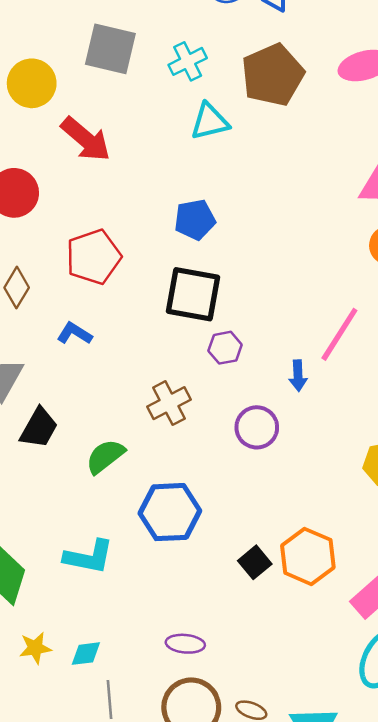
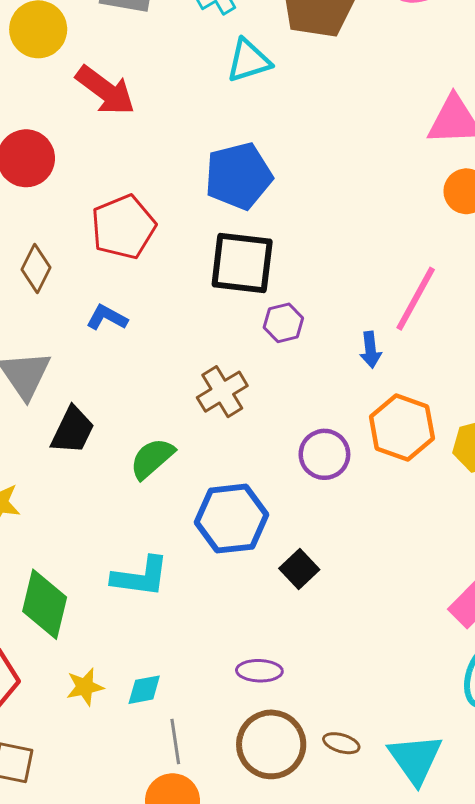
blue pentagon: (195, 220) -> (239, 176), size x1.4
purple circle: (257, 427) -> (324, 454), moved
orange hexagon: (308, 556) -> (402, 428), moved
black square: (255, 562) -> (299, 569), moved

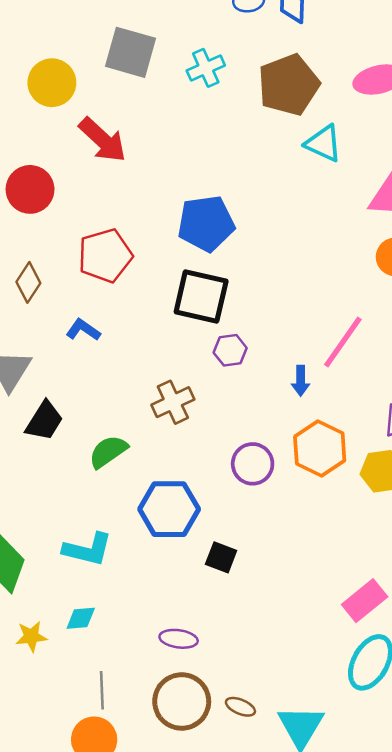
cyan triangle: (249, 61) -> (323, 143), moved, turned 36
black square: (299, 569) -> (221, 557), turned -32
cyan diamond: (144, 690) -> (81, 618), moved

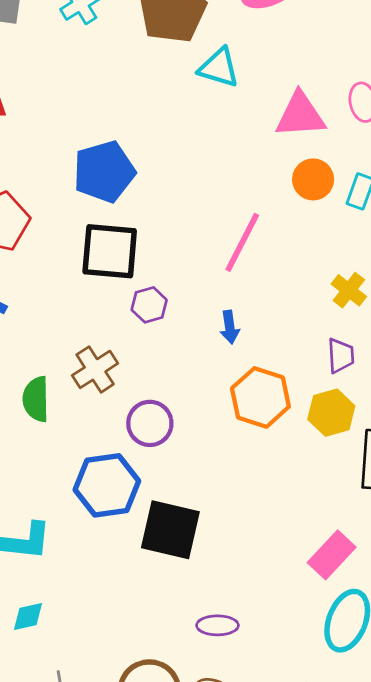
pink line: (343, 342) -> (242, 242), moved
green semicircle: (108, 452) -> (36, 399), moved, turned -48
purple circle: (253, 464) -> (150, 423), moved
black square: (221, 557) -> (170, 530), size x1.8
purple ellipse: (179, 639) -> (217, 625), moved

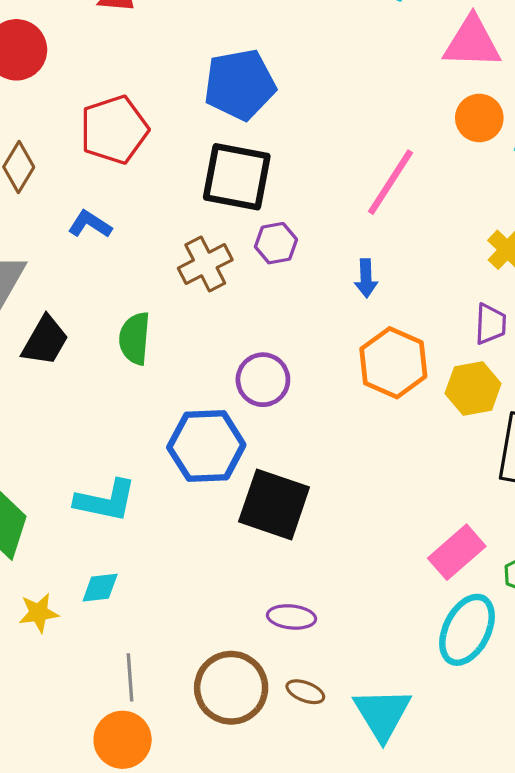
brown cross: (95, 369) -> (205, 264), moved
purple ellipse: (217, 625) -> (291, 617), moved

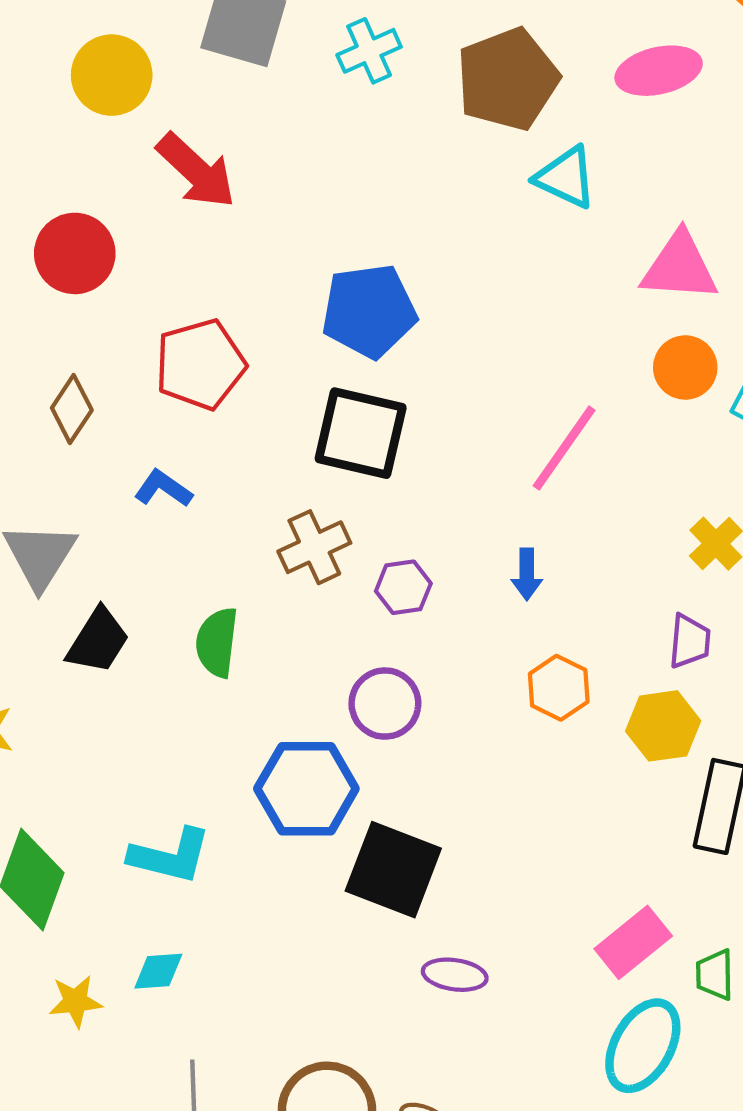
purple hexagon: (276, 243) -> (403, 587), moved
orange hexagon: (393, 363) -> (559, 688), size x0.7
purple ellipse: (291, 617) -> (455, 975), moved

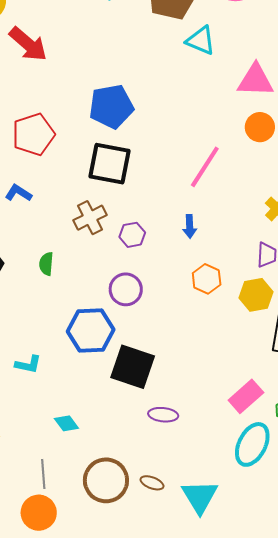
green semicircle: (217, 642) -> (46, 264), size x0.7
cyan L-shape: (170, 856) -> (28, 364), size x0.7
cyan diamond: (158, 971) -> (66, 423), moved, turned 60

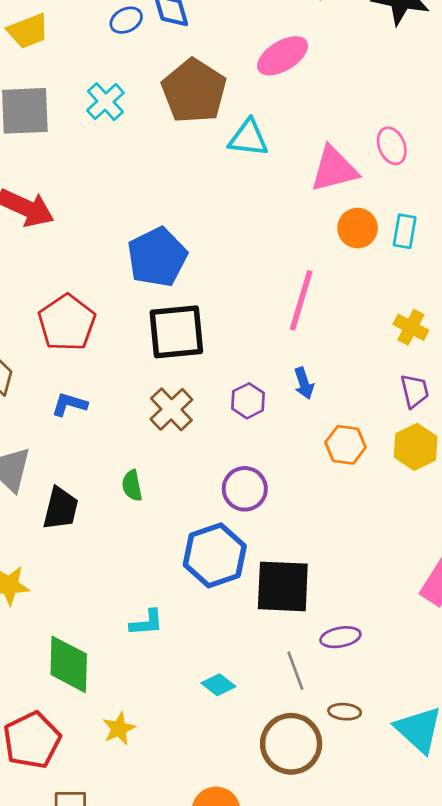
purple hexagon: (132, 235) -> (248, 401), moved
gray line: (43, 474) -> (295, 671), moved
brown ellipse: (152, 483) -> (345, 712), moved

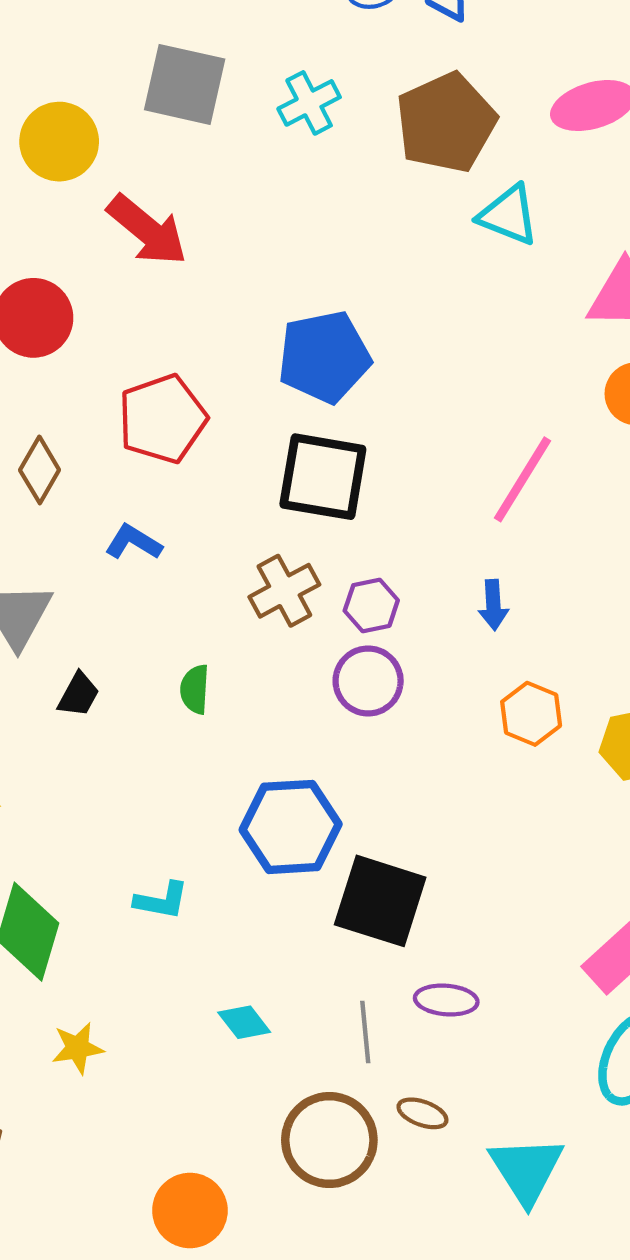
purple hexagon: (248, 401) -> (371, 606), moved
purple circle: (245, 489) -> (368, 681), moved
black trapezoid: (61, 508) -> (79, 695), size x0.7

